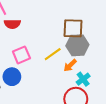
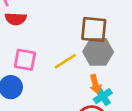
pink square: (21, 55) -> (25, 60), turned 30
orange arrow: (70, 65) -> (95, 84), moved, turned -64

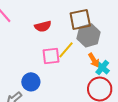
red semicircle: (16, 19) -> (43, 26), moved
pink square: (25, 60) -> (51, 56), moved

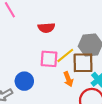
brown square: (80, 19) -> (83, 63), moved
orange arrow: (94, 60) -> (68, 79), moved

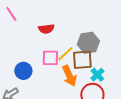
orange arrow: (68, 79) -> (69, 76), size x1.5
blue circle: (24, 81) -> (23, 71), moved

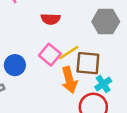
gray hexagon: (88, 43) -> (106, 22), moved
pink square: (50, 58) -> (50, 55), turned 30

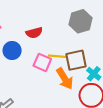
yellow line: (69, 53) -> (57, 56), turned 54
blue circle: (15, 65) -> (12, 51), moved

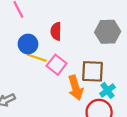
red semicircle: (34, 33) -> (56, 31), turned 91
yellow line: (57, 56) -> (37, 58), moved

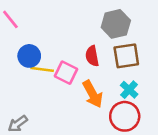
red semicircle: (56, 31) -> (92, 56), moved
brown square: (93, 71) -> (126, 56), moved

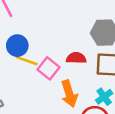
red semicircle: (92, 56) -> (76, 58), turned 90

